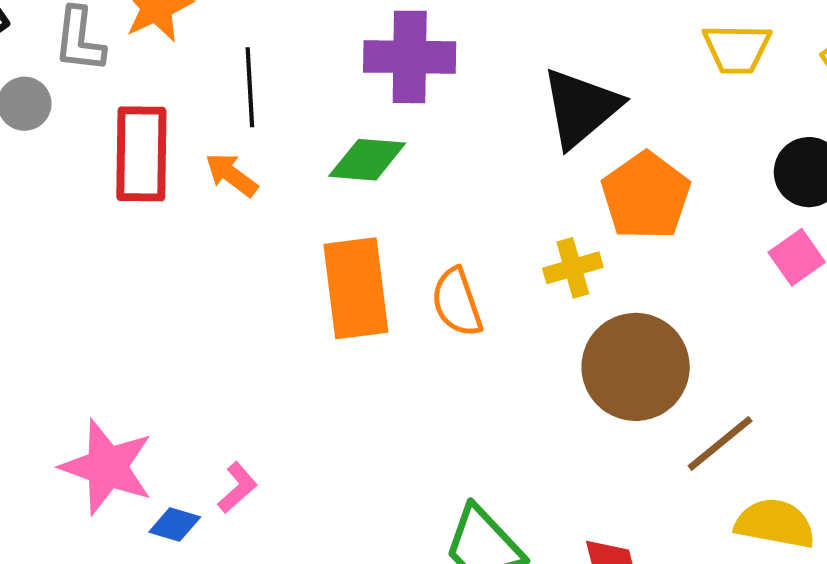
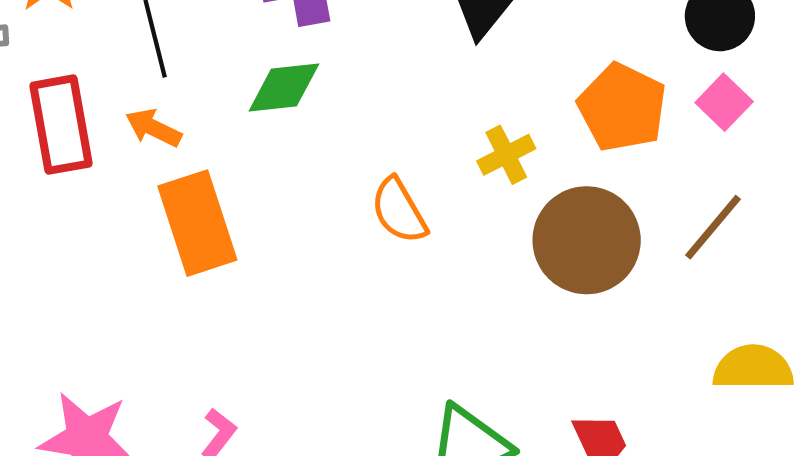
orange pentagon: (646, 196) -> (622, 107), moved
orange rectangle: (356, 288) -> (197, 223), moved
brown line: (720, 443) -> (713, 227), moved

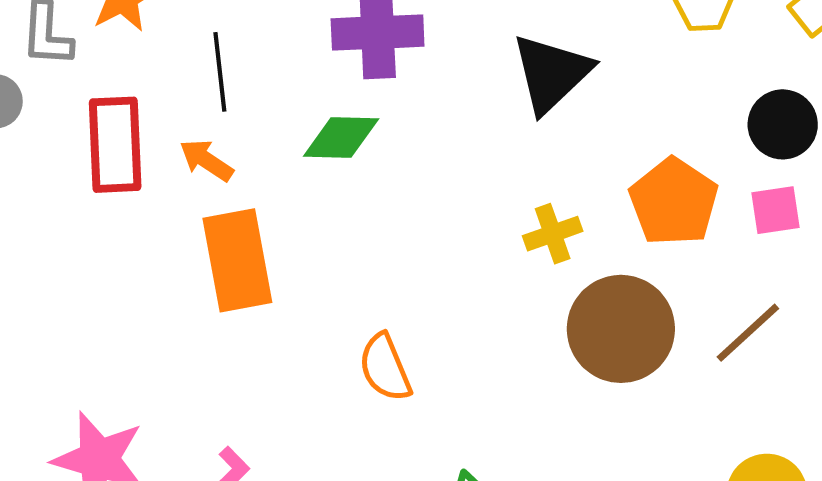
pink square: (724, 102) -> (775, 210), turned 30
orange semicircle: (399, 211) -> (385, 368), moved

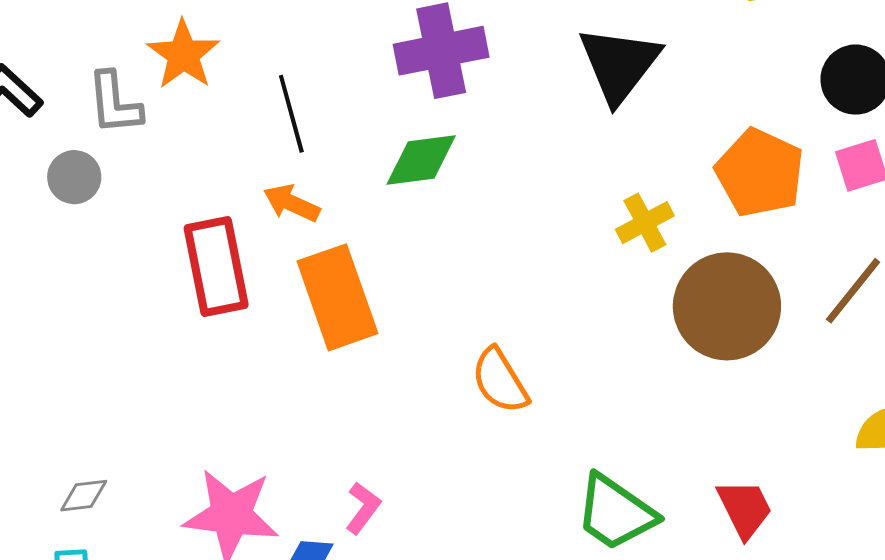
red rectangle: (115, 145) -> (216, 266), moved

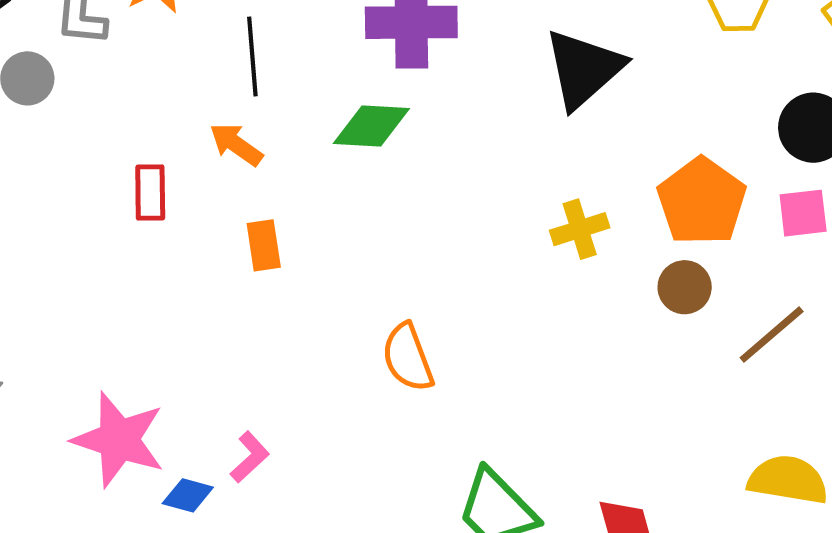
red rectangle: (216, 266) -> (150, 193), size x0.6
orange rectangle: (337, 297) -> (264, 245), size x0.5
brown circle: (727, 306) -> (685, 287), moved, size x0.5

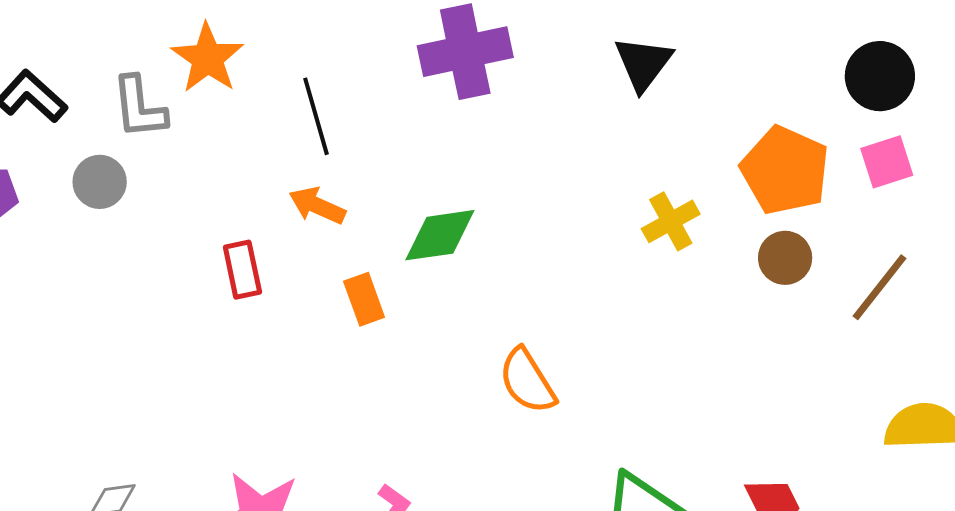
black triangle: (584, 69) -> (643, 63), size x0.7
green diamond: (371, 126) -> (440, 235), moved

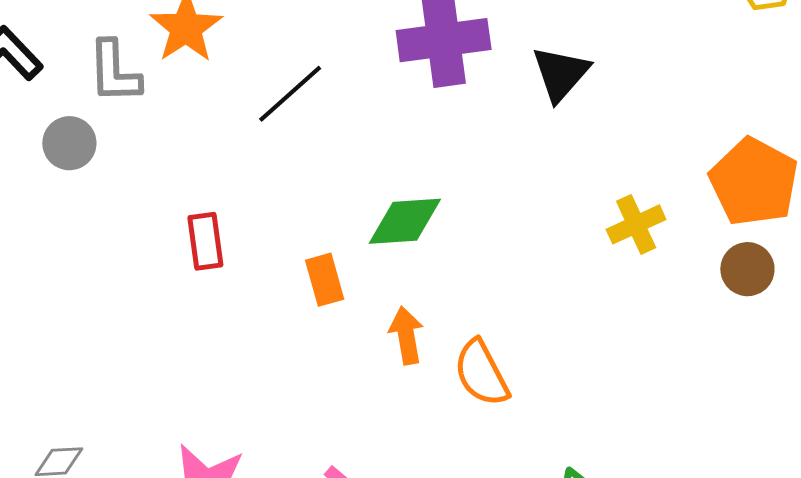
black triangle: (643, 63) -> (561, 74), moved
black line: (316, 116) -> (290, 94), turned 60
orange arrow: (317, 206) -> (406, 335), moved, turned 52

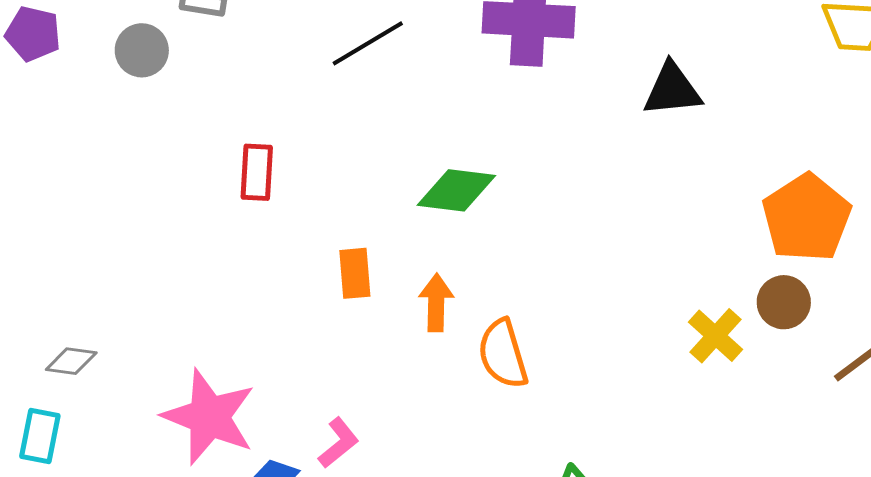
black triangle: (561, 74) -> (672, 90), moved, turned 32
yellow cross: (636, 224) -> (716, 336), moved, turned -34
orange rectangle: (325, 280) -> (355, 273), moved

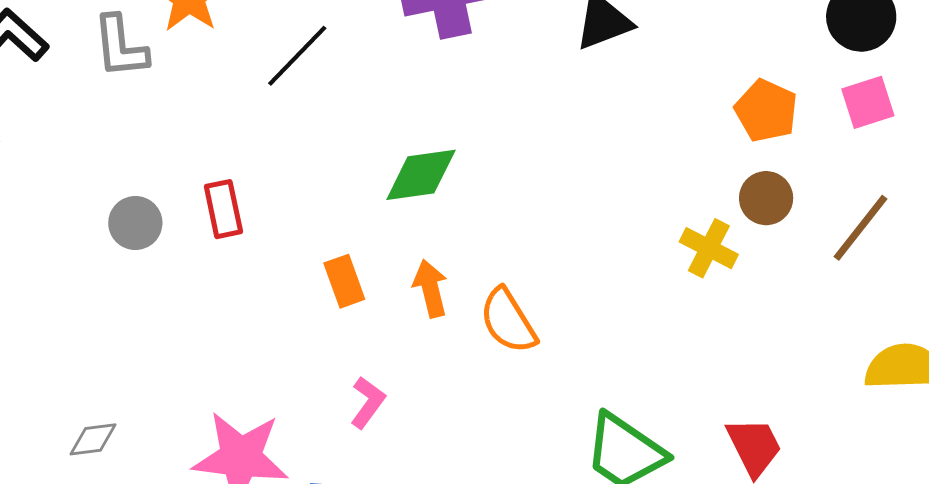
gray circle: (142, 50) -> (135, 223), moved
orange pentagon: (807, 218) -> (766, 111), size x0.7
pink L-shape: (339, 443) -> (368, 402), moved

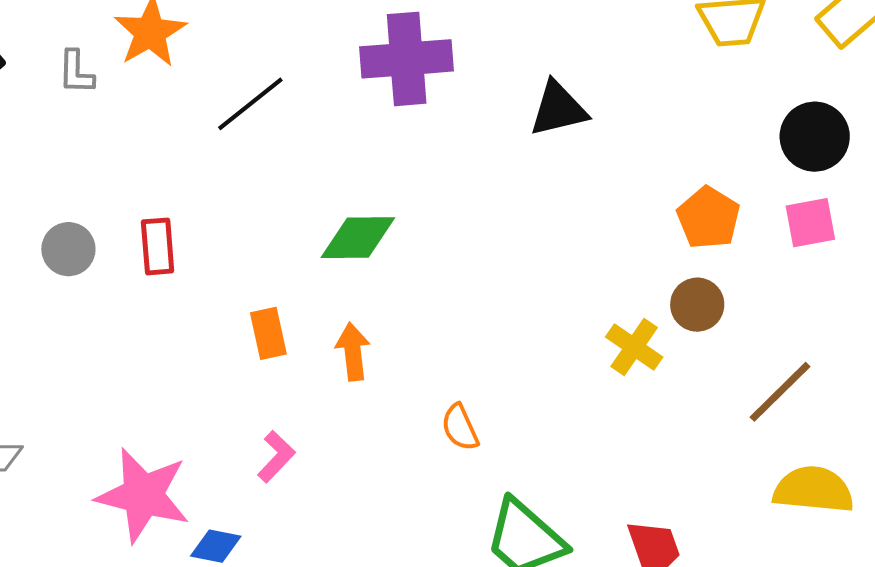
gray L-shape: (120, 47) -> (76, 72), size x0.7
brown line: (861, 228) -> (780, 392), moved
orange semicircle: (508, 321) -> (460, 427), moved, size x0.7

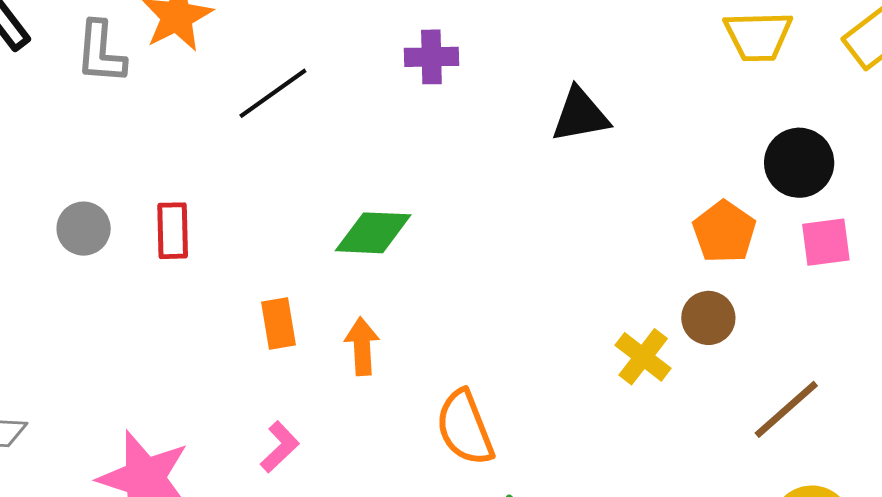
purple cross: (407, 59) -> (431, 57), size x0.6
gray L-shape: (76, 72) -> (101, 52), size x1.4
black circle: (815, 137) -> (799, 163), moved
orange semicircle: (460, 427) -> (465, 428), size x1.6

